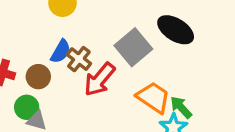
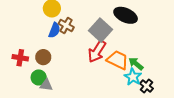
blue semicircle: (61, 51) -> (54, 30), moved
brown cross: (79, 59) -> (66, 25), moved
red arrow: (100, 79) -> (97, 51), moved

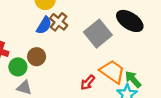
red arrow: (97, 51) -> (88, 82), moved, size x0.6
brown circle: (43, 57) -> (37, 57), moved
green circle: (39, 77) -> (18, 67), moved

